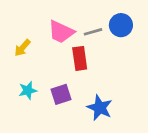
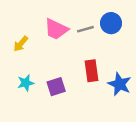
red rectangle: (80, 58) -> (91, 71), moved
blue star: (100, 108) -> (120, 84), moved

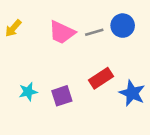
yellow arrow: (21, 44) -> (13, 28), moved
red rectangle: (91, 71) -> (101, 78), turned 65

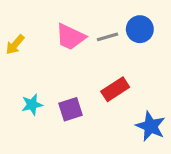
yellow arrow: (13, 28) -> (15, 45), moved
blue star: (132, 93) -> (151, 126), moved

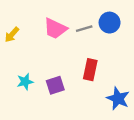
red rectangle: (115, 89) -> (90, 70), turned -45

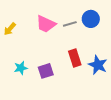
red rectangle: (90, 70) -> (75, 58), turned -30
blue star: (118, 99) -> (98, 65), moved

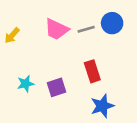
blue star: (98, 65) -> (102, 106), moved, turned 30

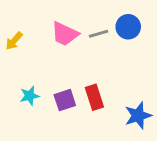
red rectangle: (92, 71) -> (94, 97), moved
blue star: (102, 106) -> (138, 116), moved

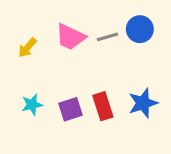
yellow arrow: (14, 41) -> (27, 48), moved
blue star: (138, 116) -> (143, 103), moved

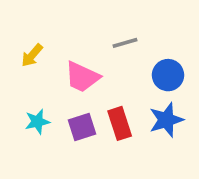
blue circle: (140, 29) -> (168, 75), moved
pink trapezoid: (70, 37) -> (82, 77), moved

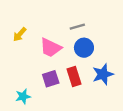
blue circle: (168, 75) -> (84, 48), moved
cyan star: (37, 122) -> (23, 96), moved

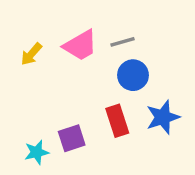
pink trapezoid: (51, 48) -> (80, 45), moved, turned -55
purple square: (51, 79) -> (72, 138), moved

